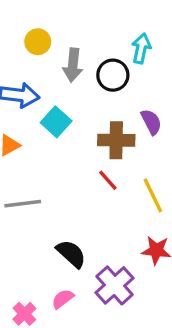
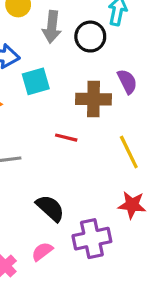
cyan square: (56, 122) -> (36, 81), turned 32
red line: (108, 180) -> (66, 138), moved, turned -35
purple cross: (115, 285) -> (92, 239), turned 30

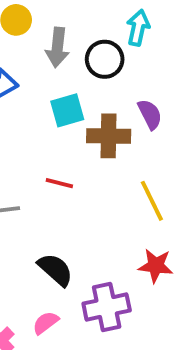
cyan square: (36, 81) -> (67, 110), moved
red line: (66, 138) -> (59, 183), moved

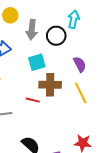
brown cross: (109, 136) -> (50, 85), moved
yellow line: (152, 201) -> (81, 93), moved

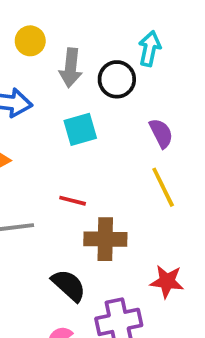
brown cross: (50, 85) -> (105, 239), moved

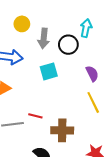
red line: (73, 201) -> (35, 116), moved

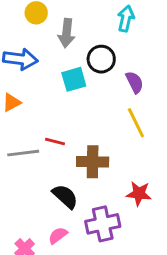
black circle: (68, 45) -> (101, 59), moved

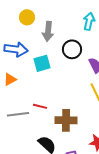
cyan square: (74, 79) -> (42, 63), moved

